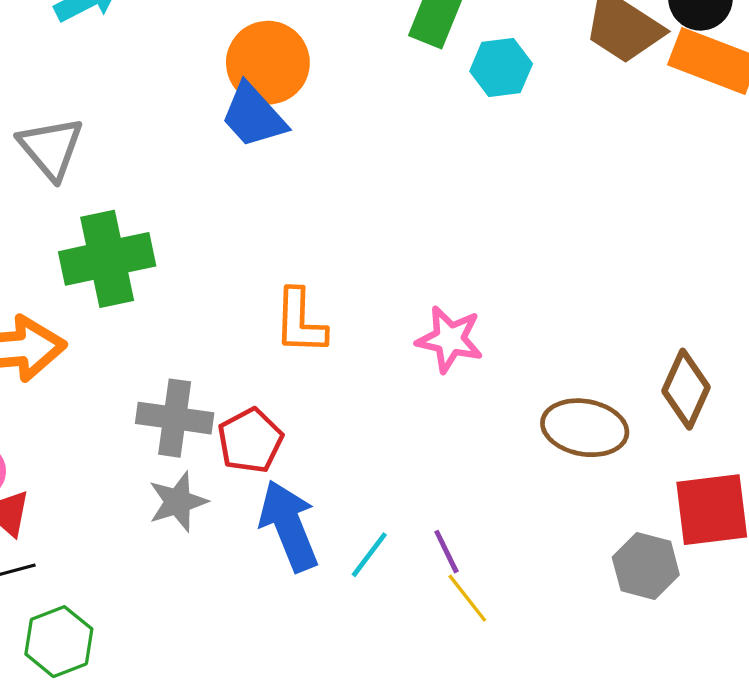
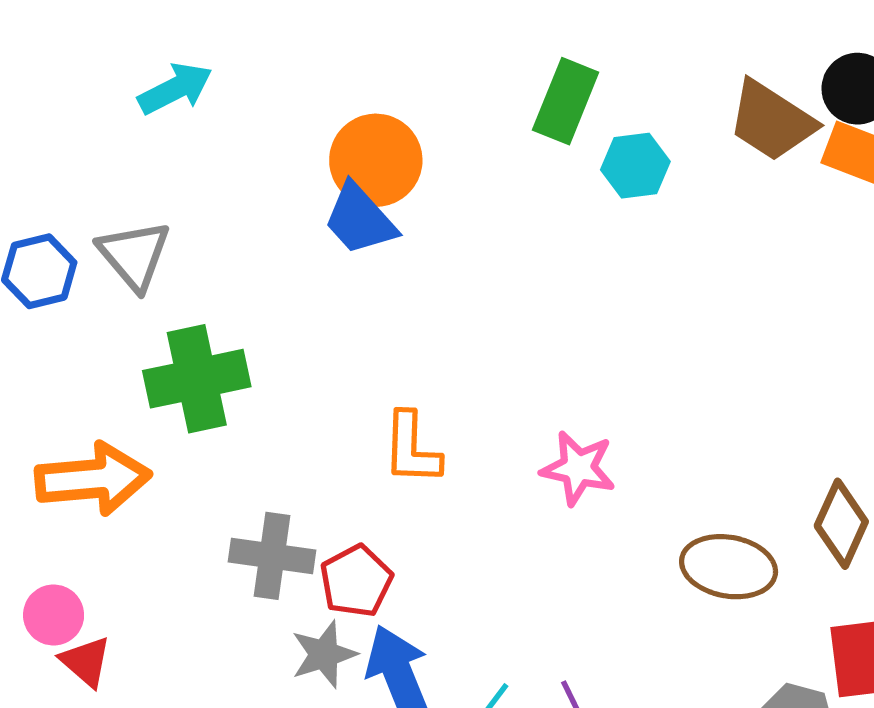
gray star: (178, 502) -> (324, 654), moved

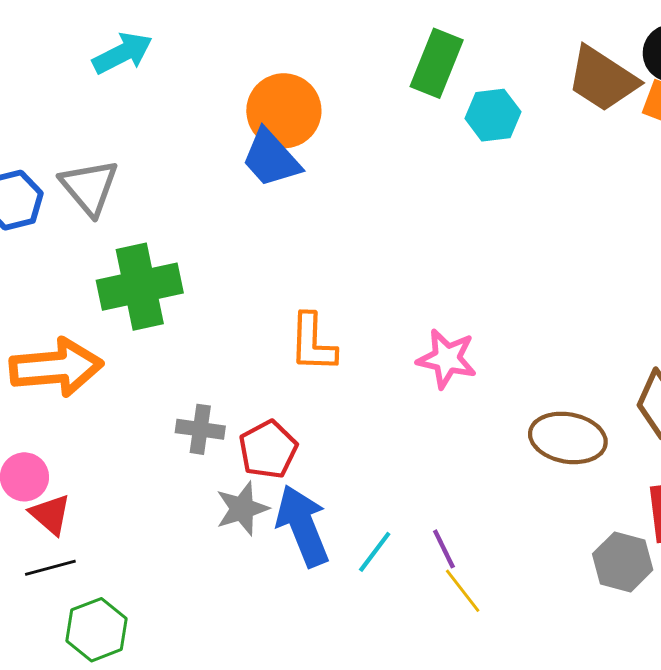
gray cross: (272, 556) -> (200, 429), size x0.7

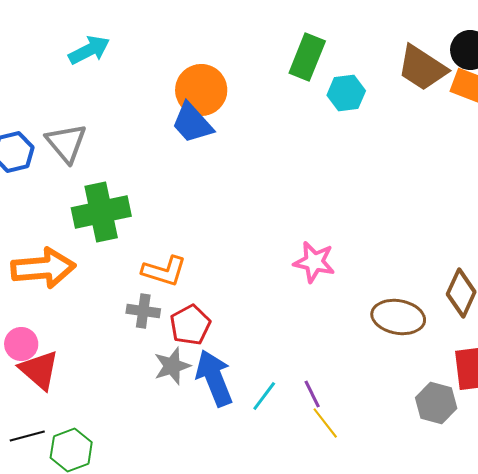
orange L-shape: (313, 343) -> (164, 271), moved, turned -75
red triangle: (50, 514) -> (39, 370), size x1.4
black line: (50, 568) -> (27, 436), moved

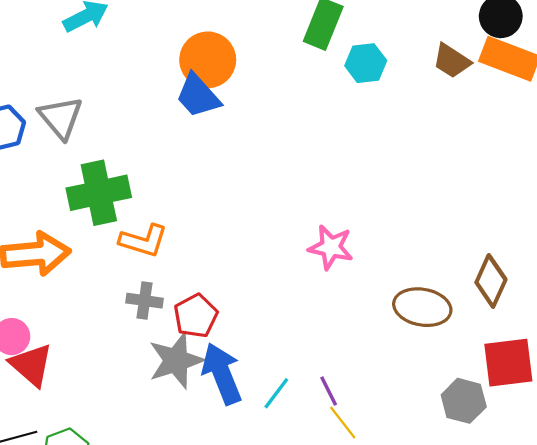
brown trapezoid: (422, 68) -> (452, 61), moved, size x0.7
orange L-shape: (164, 271) -> (143, 241), moved
gray star: (172, 366) -> (176, 361), size x1.4

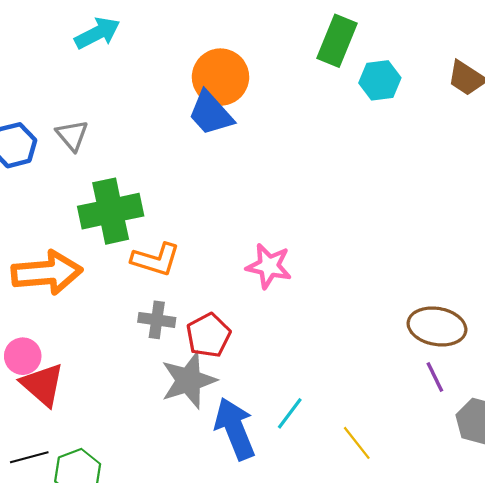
gray triangle: (61, 118) -> (72, 135), size x0.7
pink star: (331, 247) -> (269, 266), moved
blue arrow: (222, 374) -> (235, 429), moved
purple line: (329, 391) -> (435, 377), moved

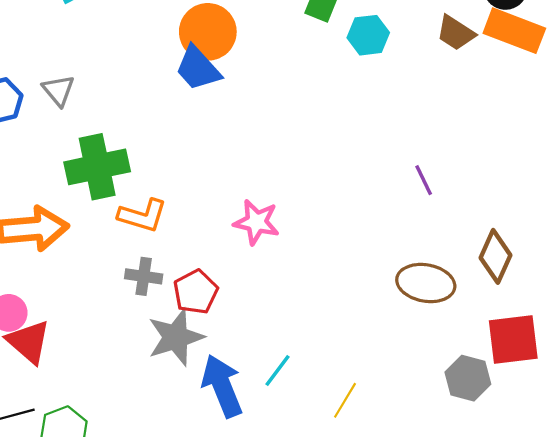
purple line: (435, 377) -> (424, 180), moved
yellow line: (357, 443) -> (345, 400), turned 69

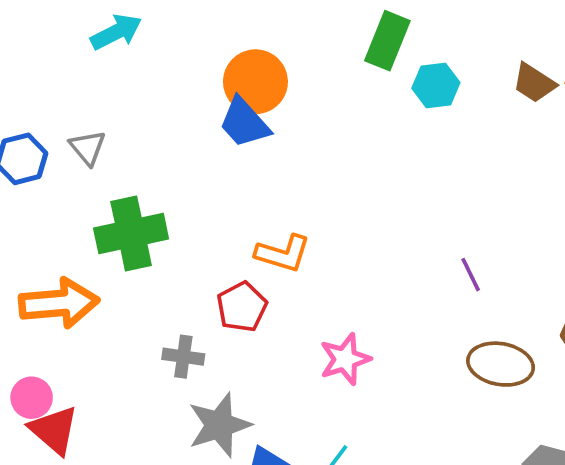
purple line: (424, 180) -> (471, 275), moved
orange L-shape: (143, 216) -> (283, 253), moved
pink star: (256, 222) -> (345, 359), moved, turned -30
red pentagon: (196, 292) -> (242, 307), moved

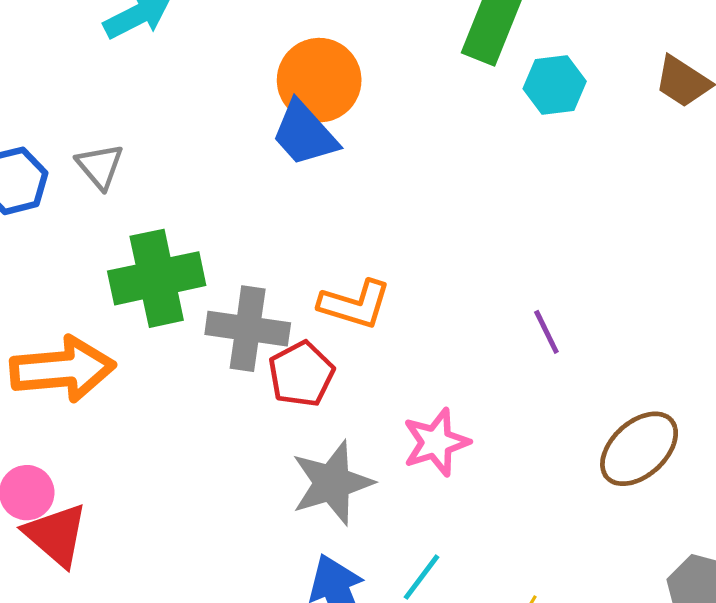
purple line: (471, 275) -> (546, 332), moved
gray cross: (183, 357) -> (248, 329), moved, size x1.5
brown ellipse: (501, 364) -> (639, 449), turned -52
gray star: (219, 425) -> (332, 483), moved

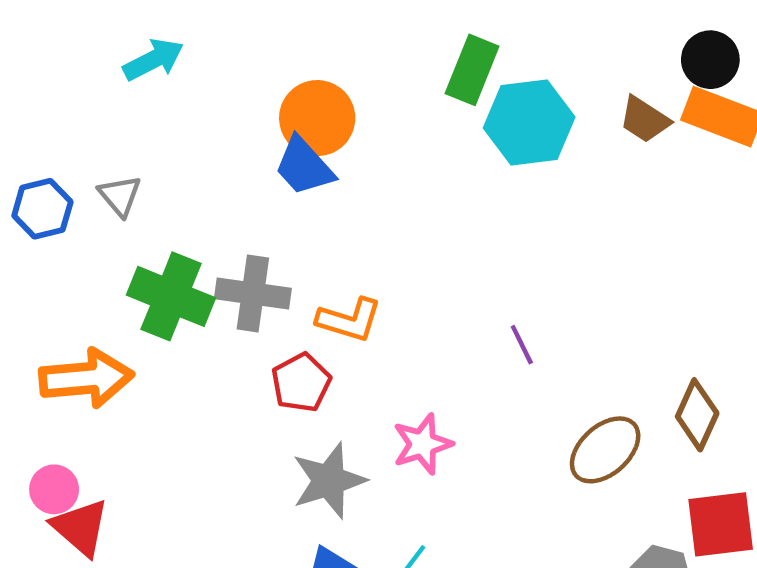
cyan hexagon: (555, 85) -> (529, 122), size x1.6
green cross: (157, 278) -> (171, 296), turned 34
gray cross: (248, 329) -> (253, 294), moved

